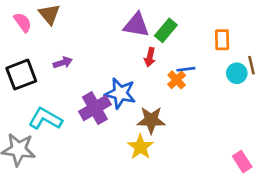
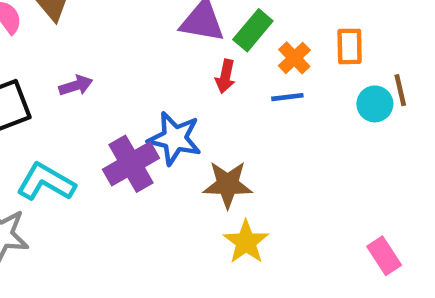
orange cross: (177, 80) -> (294, 58), moved
yellow star: (140, 147) -> (246, 242), moved

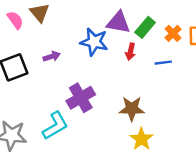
orange cross: (294, 58) -> (173, 33), moved
blue star: (175, 138) -> (94, 42), moved
cyan L-shape: (46, 182) -> (55, 126), moved, turned 120

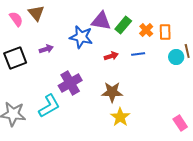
red arrow: (130, 52) -> (111, 56), moved, turned -120

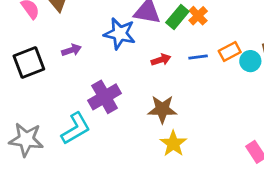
orange cross: (146, 30) -> (198, 16), moved
orange rectangle: (165, 32) -> (230, 51), moved, turned 63

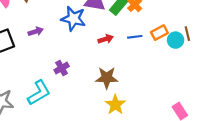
purple cross: (105, 97) -> (62, 68), size x0.6

